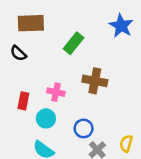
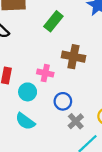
pink cross: (56, 92) -> (45, 73), moved

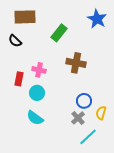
pink cross: (45, 73) -> (39, 70), moved
blue circle: (63, 101) -> (84, 101), moved

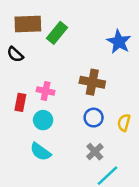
blue star: (97, 19) -> (119, 42), moved
green rectangle: (59, 33) -> (57, 33), moved
blue circle: (84, 101) -> (94, 118), moved
yellow semicircle: (101, 113) -> (124, 123), moved

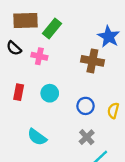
brown cross: (92, 82) -> (92, 61), moved
pink cross: (46, 91) -> (39, 56), moved
cyan circle: (43, 120) -> (50, 93), moved

